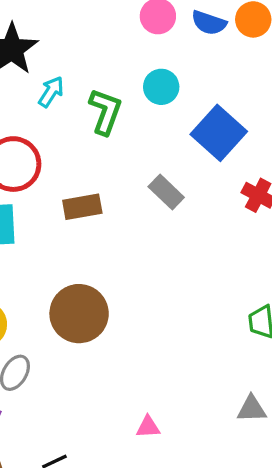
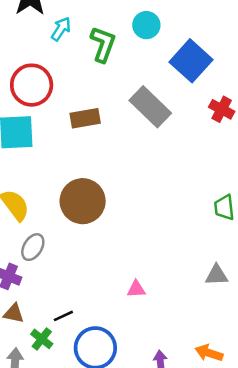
gray rectangle: (166, 192) -> (150, 107), size x1.5

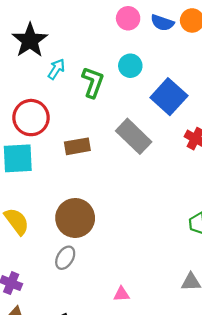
gray ellipse: (33, 247) -> (65, 258), moved

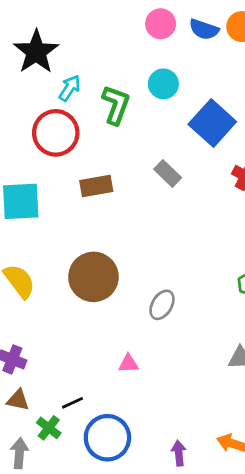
red circle: (31, 118) -> (56, 133), moved
gray rectangle: (134, 136) -> (168, 173), size x0.6
gray ellipse: (65, 258) -> (162, 305), moved
pink triangle: (121, 294) -> (128, 364), moved

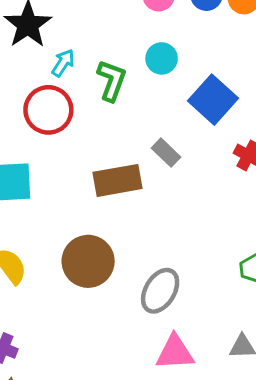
brown rectangle: (96, 186) -> (117, 180), moved, size x1.4
gray ellipse: (162, 305) -> (160, 291), size x1.4
pink triangle: (128, 364) -> (175, 352), moved, size x1.8

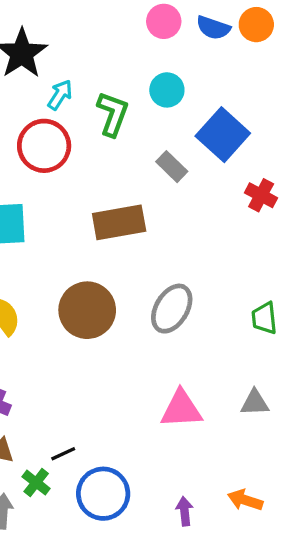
gray rectangle: (166, 153) -> (172, 167), moved
gray ellipse: (160, 291) -> (172, 309), moved

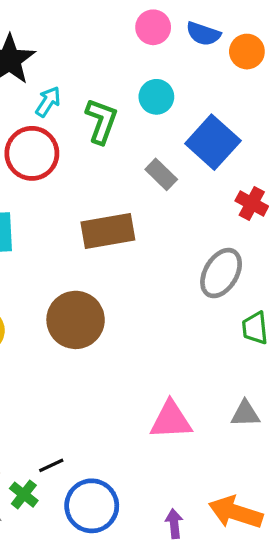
orange circle: (256, 25) -> (247, 52), moved
gray ellipse: (172, 309) -> (221, 273), moved
orange arrow: (245, 500) -> (236, 512), size x1.5

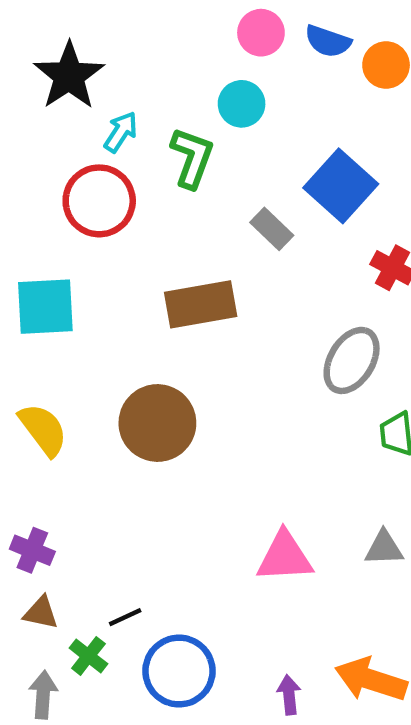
cyan circle: (156, 97) -> (242, 104), moved

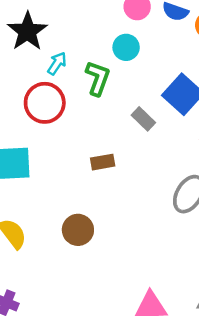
brown rectangle: (201, 304) -> (103, 162), size x0.6
brown circle: (157, 423) -> (78, 230), size x0.7

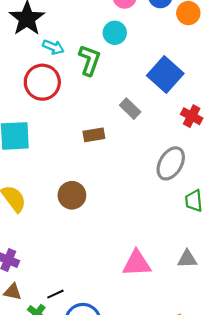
cyan arrow: (57, 63) -> (53, 47), turned 80
gray rectangle: (143, 119) -> (130, 109), moved

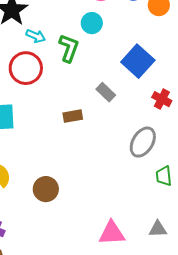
brown circle: (72, 195) -> (46, 189), moved

